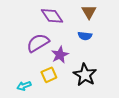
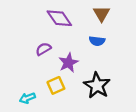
purple semicircle: (38, 43) -> (43, 49), size x0.6

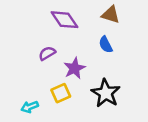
brown triangle: (102, 14) -> (111, 15), turned -42
blue semicircle: (97, 41) -> (106, 45), turned 56

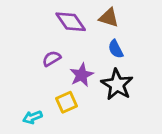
brown triangle: (111, 15) -> (109, 18), moved
black star: (106, 93) -> (117, 84), moved

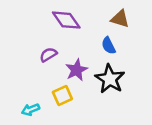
brown triangle: (109, 18) -> (120, 19), moved

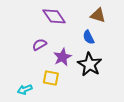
yellow square: (62, 96) -> (51, 78), turned 35

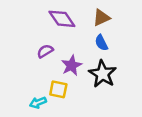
brown triangle: (98, 15) -> (101, 18), moved, turned -42
cyan arrow: (25, 89) -> (38, 103), moved

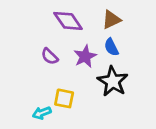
purple semicircle: (45, 51) -> (50, 56), turned -105
purple star: (71, 65) -> (85, 56), moved

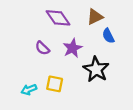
blue semicircle: (111, 47) -> (108, 36), moved
cyan arrow: (42, 113) -> (29, 89), moved

